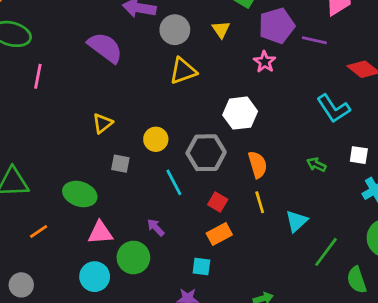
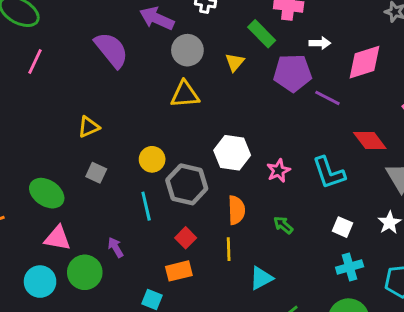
pink star: (265, 62) -> (278, 171), moved
yellow circle: (156, 139) -> (152, 159), moved
green arrow: (316, 165) -> (283, 225), moved

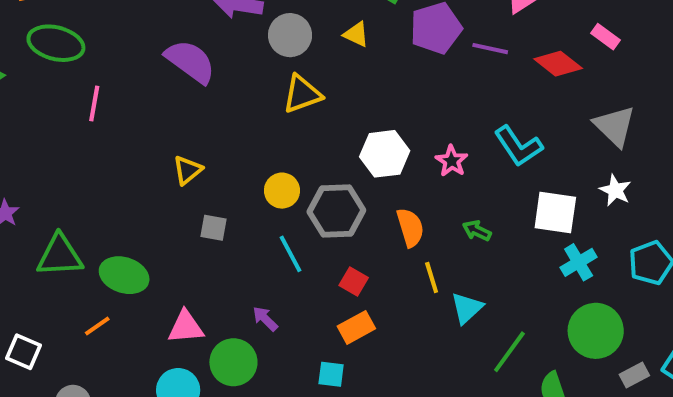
yellow triangle: (235, 62) -> (356, 34), turned -30
red diamond: (370, 141) -> (558, 64), moved
green ellipse: (47, 193) -> (124, 275), moved
white square: (343, 227) -> (555, 212), size x1.6
yellow line: (229, 249) -> (432, 277), moved

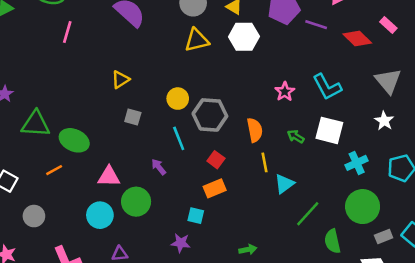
white hexagon: (385, 154) -> (244, 37), moved
white square: (555, 212) -> (329, 130), moved
purple arrow: (265, 319) -> (159, 167), moved

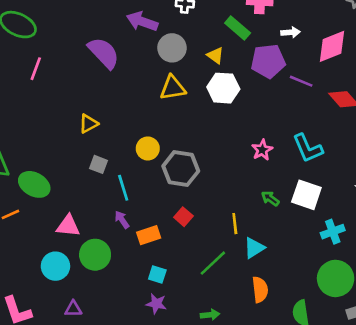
orange semicircle: (255, 130) -> (260, 290), moved
cyan line: (179, 138) -> (123, 188), moved
orange rectangle: (215, 188) -> (149, 235), moved
green line: (308, 214) -> (213, 263), moved
purple star: (181, 243) -> (156, 304), moved

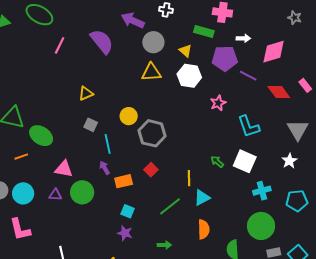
green rectangle: (238, 28) -> (204, 32), turned -30
pink line: (36, 69) -> (60, 45), moved
pink star: (262, 150) -> (218, 103), moved
cyan circle: (55, 266) -> (23, 193), moved
purple triangle: (73, 309) -> (55, 195), moved

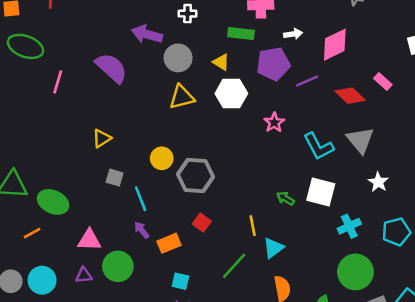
purple line: (248, 76) -> (307, 81), turned -42
gray triangle: (298, 130) -> (360, 140), moved

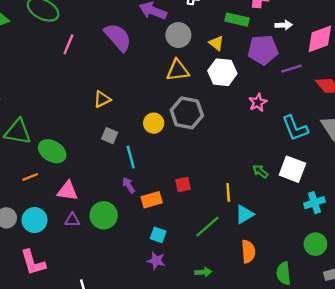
gray hexagon: (196, 176) -> (187, 113), moved
red square: (202, 223) -> (183, 185), turned 35
pink triangle: (89, 240) -> (68, 191), moved
green circle: (355, 272) -> (315, 244), size x0.7

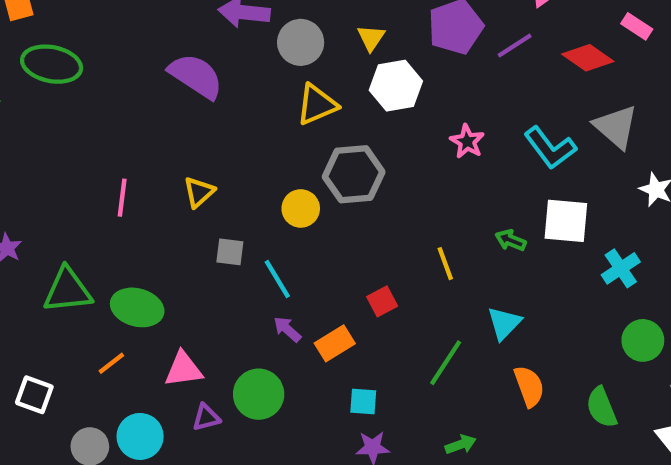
yellow triangle: (216, 43) -> (371, 38), turned 42
pink line: (68, 44) -> (122, 198), moved
pink star: (258, 102) -> (467, 141), moved
yellow line: (228, 192) -> (445, 264), moved

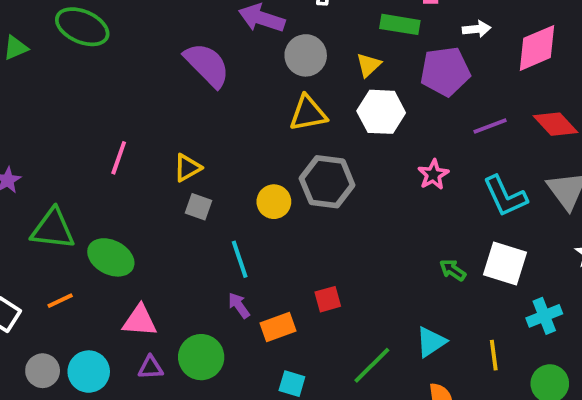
purple line: (515, 46) -> (490, 126), moved
gray square: (230, 252) -> (199, 207), moved
yellow line: (445, 264) -> (494, 355), moved
orange line: (111, 363) -> (60, 301), moved

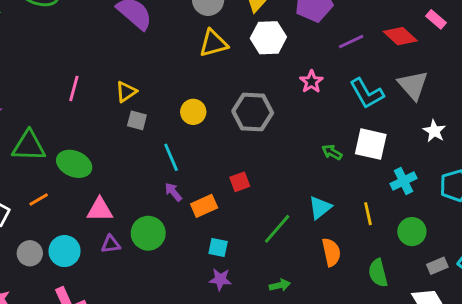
gray hexagon: (327, 182) -> (253, 112), moved

